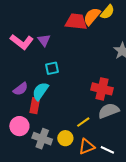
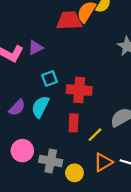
purple triangle: (44, 40) -> (35, 48), turned 48
red cross: (102, 89) -> (79, 90), moved
red rectangle: (35, 106) -> (74, 123), moved
yellow circle: (65, 138) -> (74, 173), moved

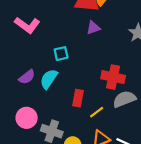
purple triangle: (35, 48) -> (93, 28), moved
red cross: (79, 90) -> (113, 77), moved

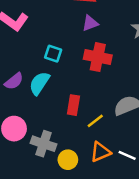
cyan square: (61, 54) -> (53, 54), turned 32
red cross: (113, 77) -> (98, 57), moved

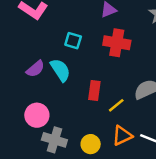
cyan semicircle: (39, 83) -> (60, 70), turned 115
gray cross: (44, 144) -> (54, 140), moved

